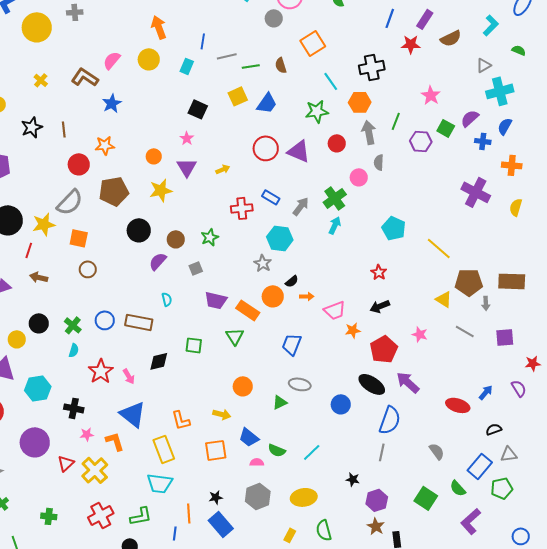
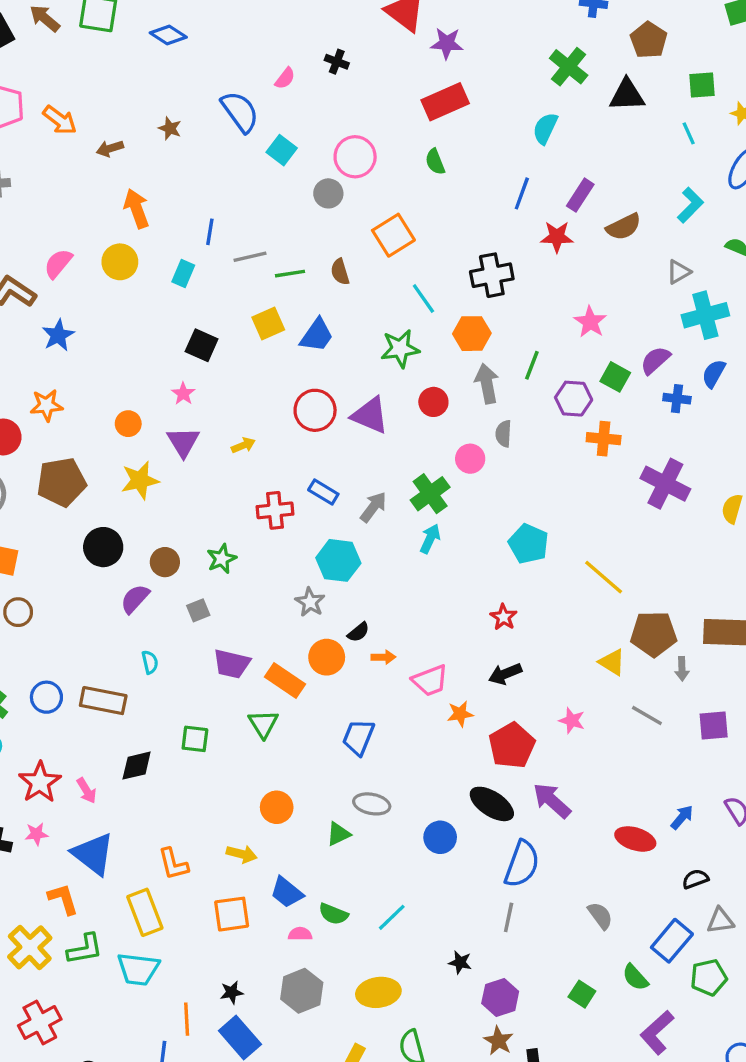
orange cross: (512, 165) -> (604, 439), moved
pink star: (87, 434) -> (36, 834), moved
green square: (426, 498) -> (582, 994), size x0.7
green L-shape: (141, 516) -> (85, 949), moved

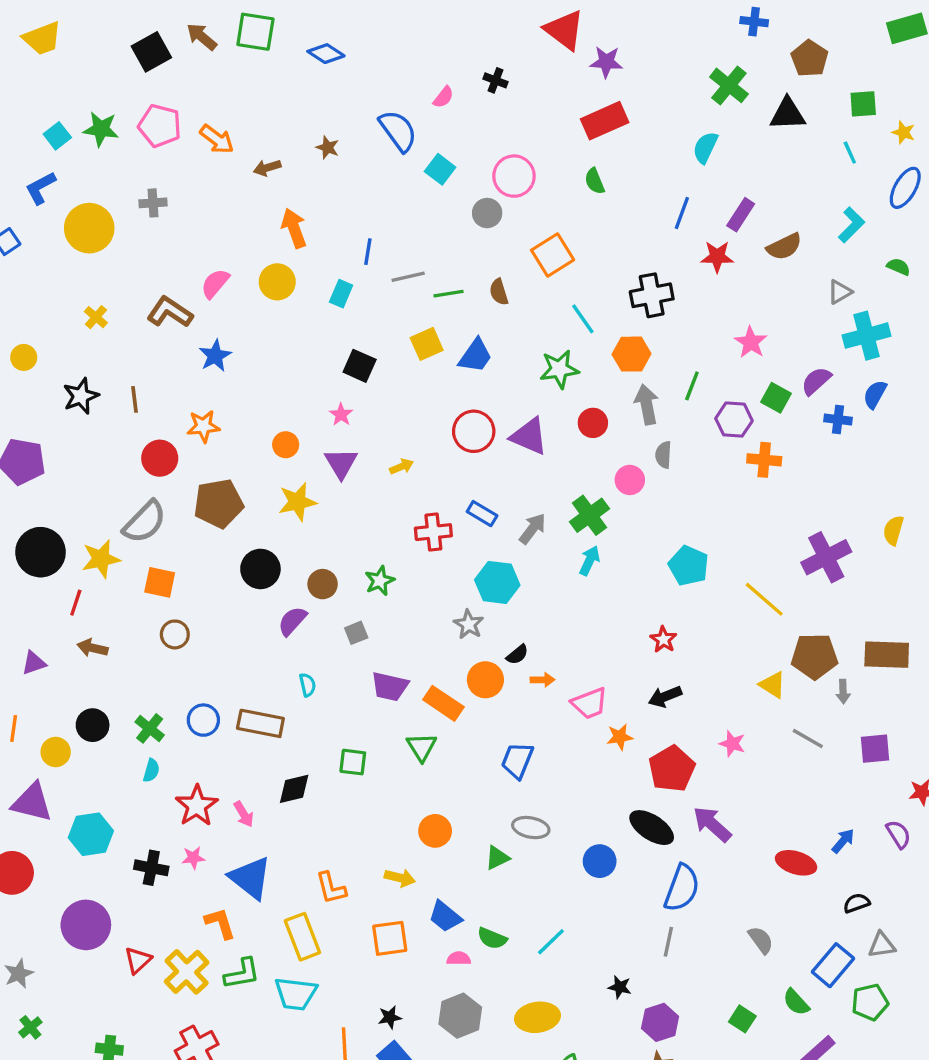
purple cross: (665, 484) -> (826, 557), moved, turned 36

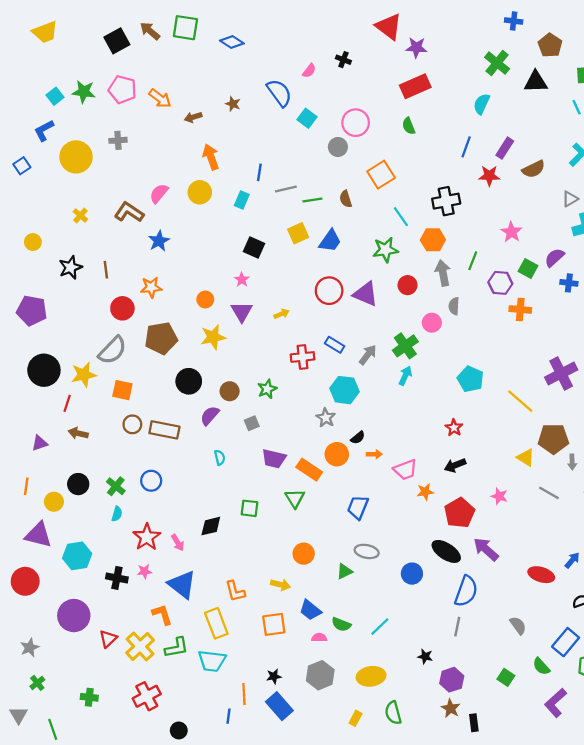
brown rectangle: (260, 723) -> (164, 430), moved

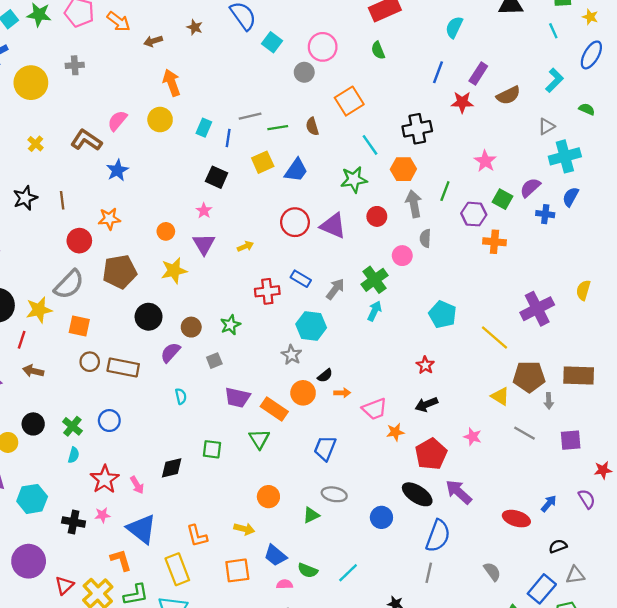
blue line: (259, 172) -> (228, 138), moved

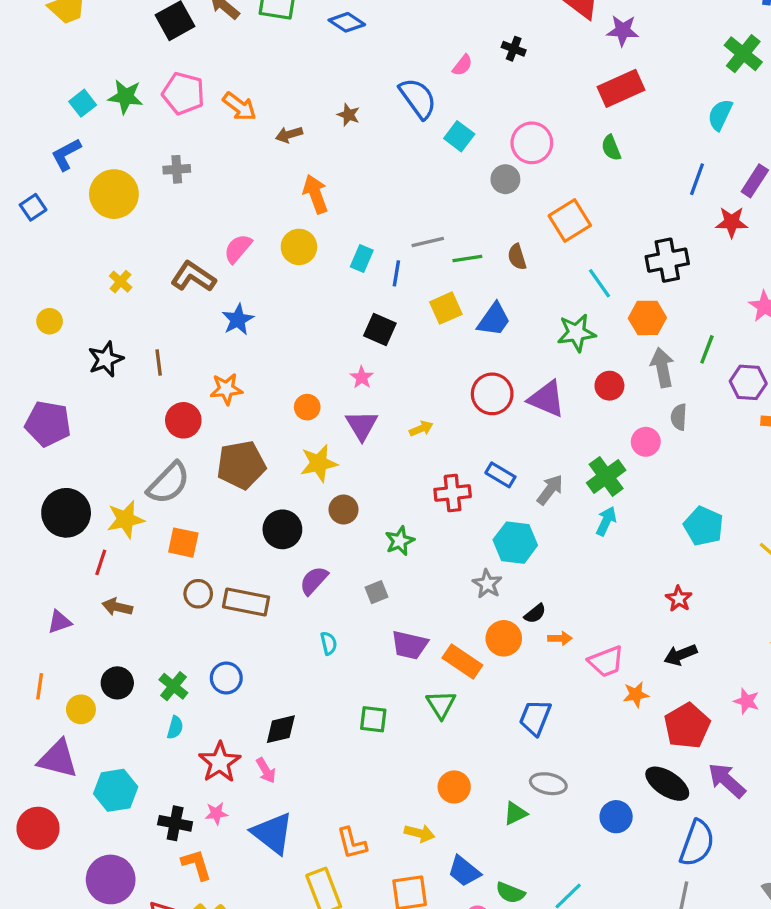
brown circle: (191, 327) -> (344, 510), moved
black diamond: (172, 468) -> (281, 729), moved
orange L-shape: (121, 560) -> (197, 865), moved

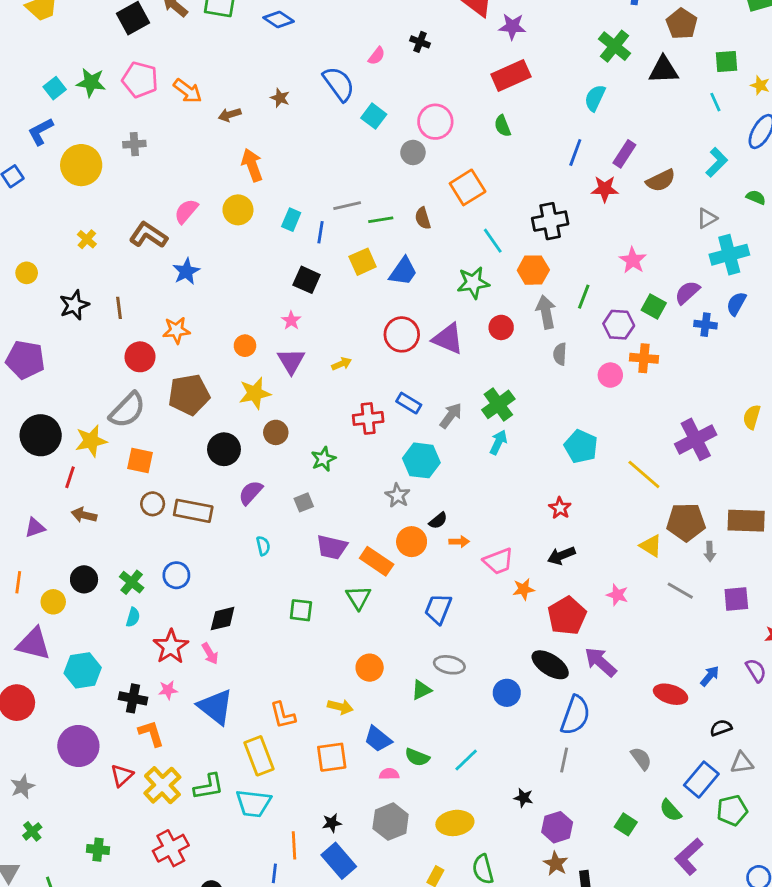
pink circle: (646, 442) -> (610, 375), moved

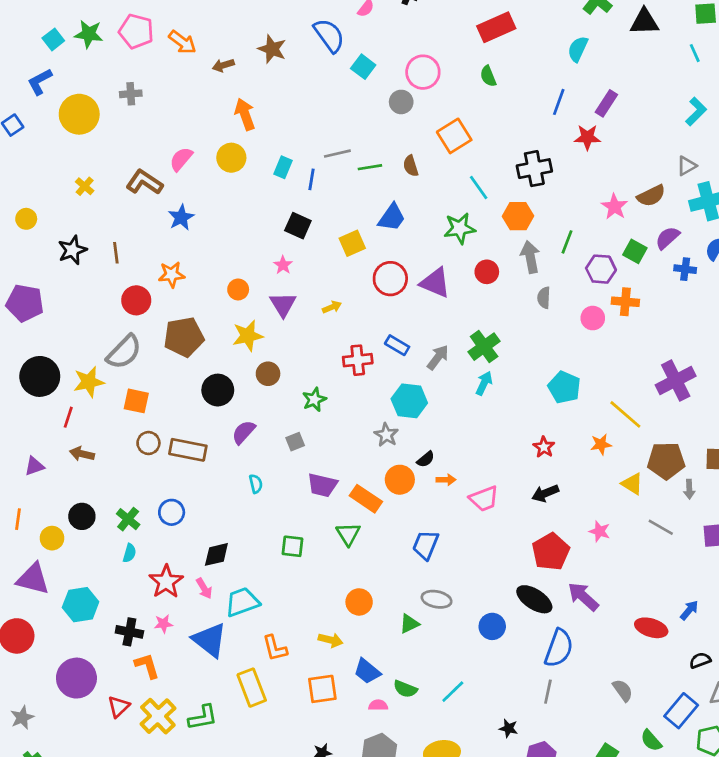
brown star: (280, 98) -> (272, 49), size x1.5
brown semicircle: (661, 180) -> (651, 196), moved
yellow square: (363, 262) -> (352, 243), moved
orange star: (524, 589) -> (601, 444), moved
cyan trapezoid: (253, 803) -> (242, 602), moved, turned 153

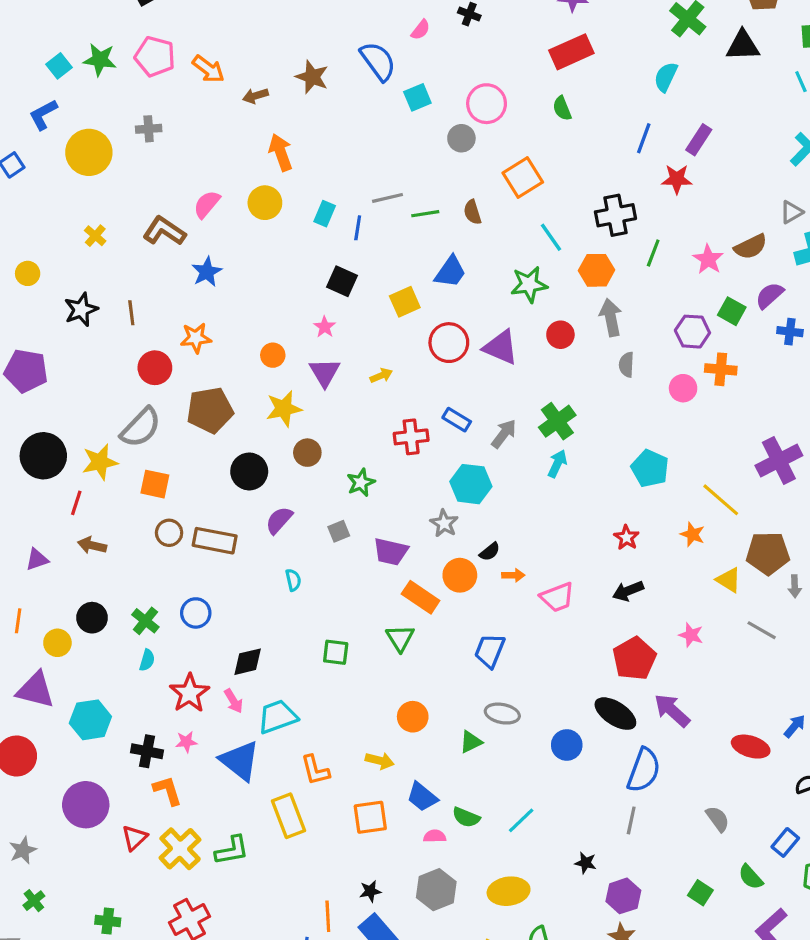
cyan square: (363, 67) -> (417, 97), turned 30
green line: (567, 242) -> (653, 253), moved
orange star: (601, 444) -> (692, 534), turned 30
purple trapezoid: (322, 485) -> (391, 552), moved
blue rectangle: (681, 711) -> (785, 842), size x0.7

